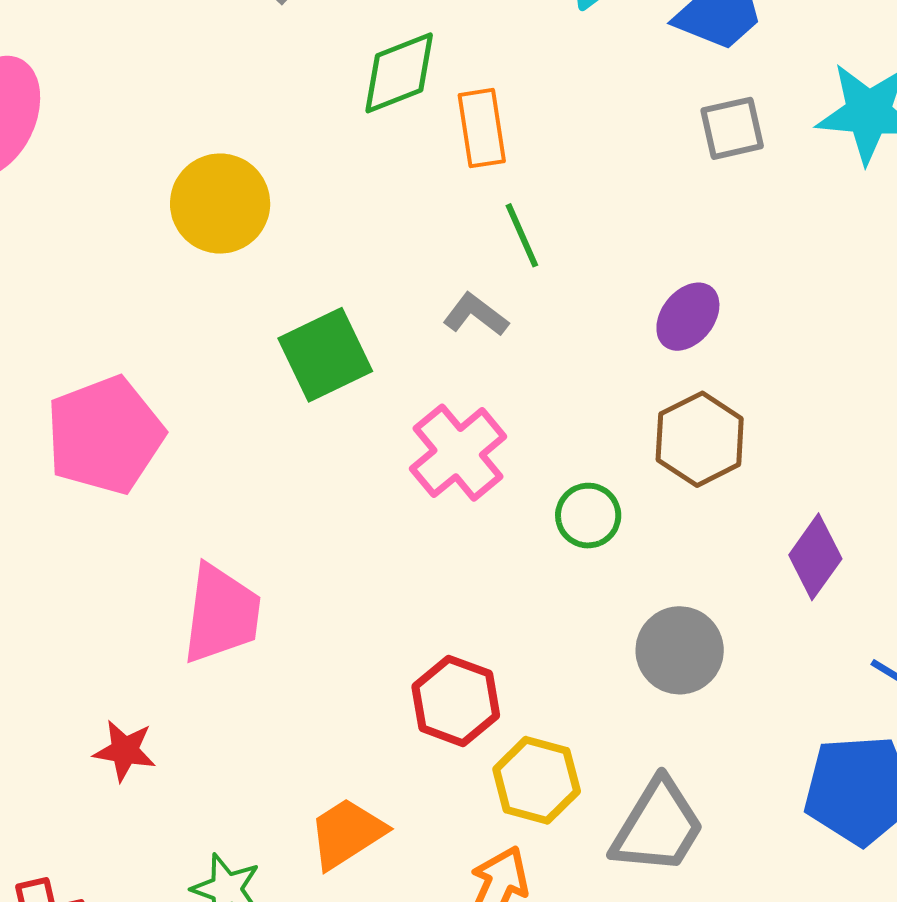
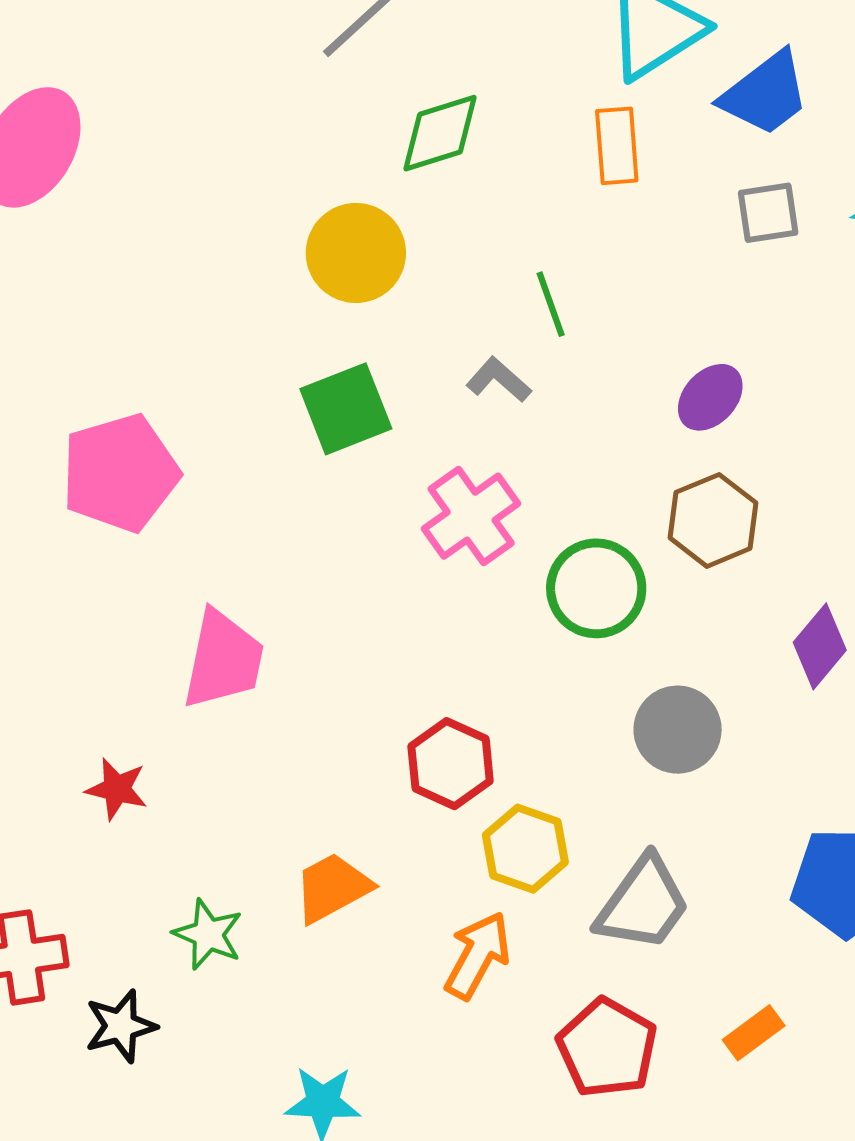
orange rectangle: (482, 128) -> (617, 146), moved
yellow circle: (220, 204) -> (356, 253), moved
green circle: (588, 516) -> (596, 588), size x1.5

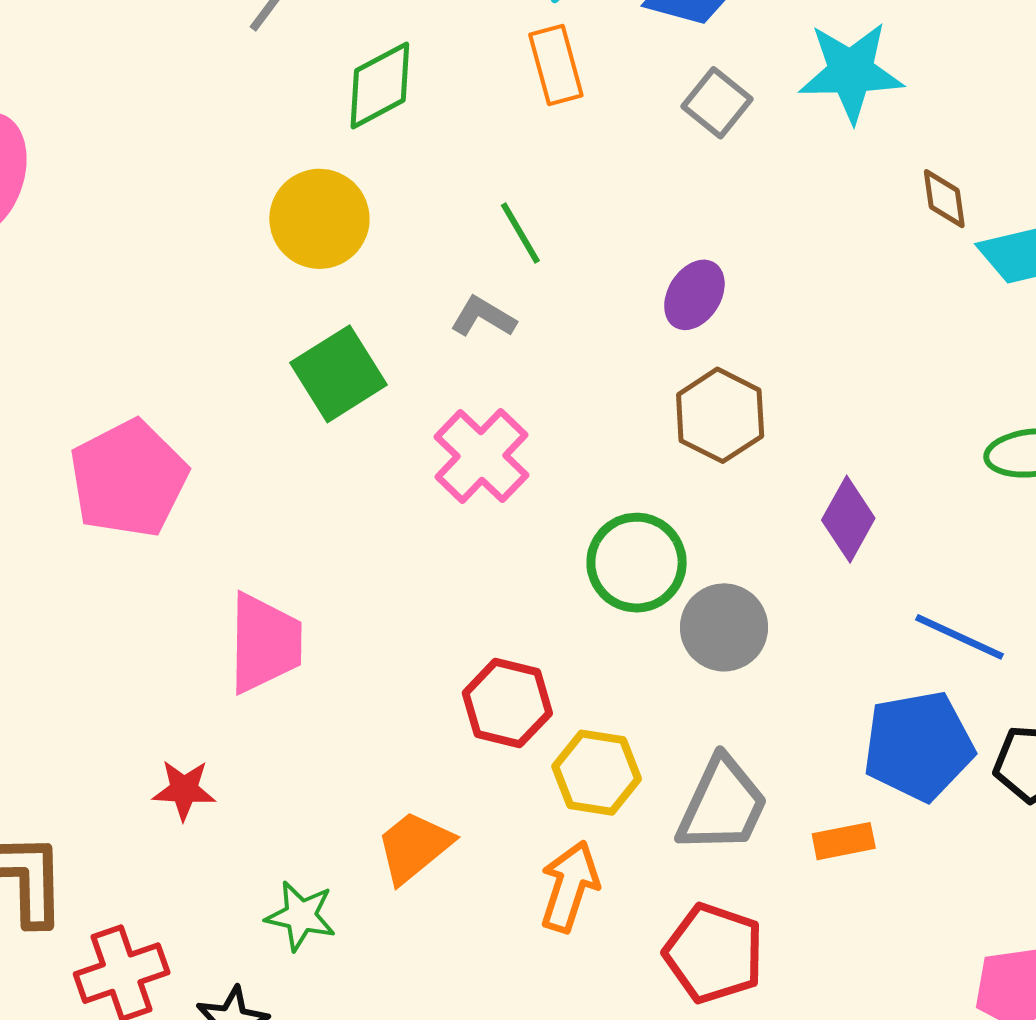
gray square: (768, 213) -> (717, 103), turned -32
green circle: (596, 588) -> (637, 563), moved
orange rectangle: (754, 1033) -> (844, 841), moved, turned 36

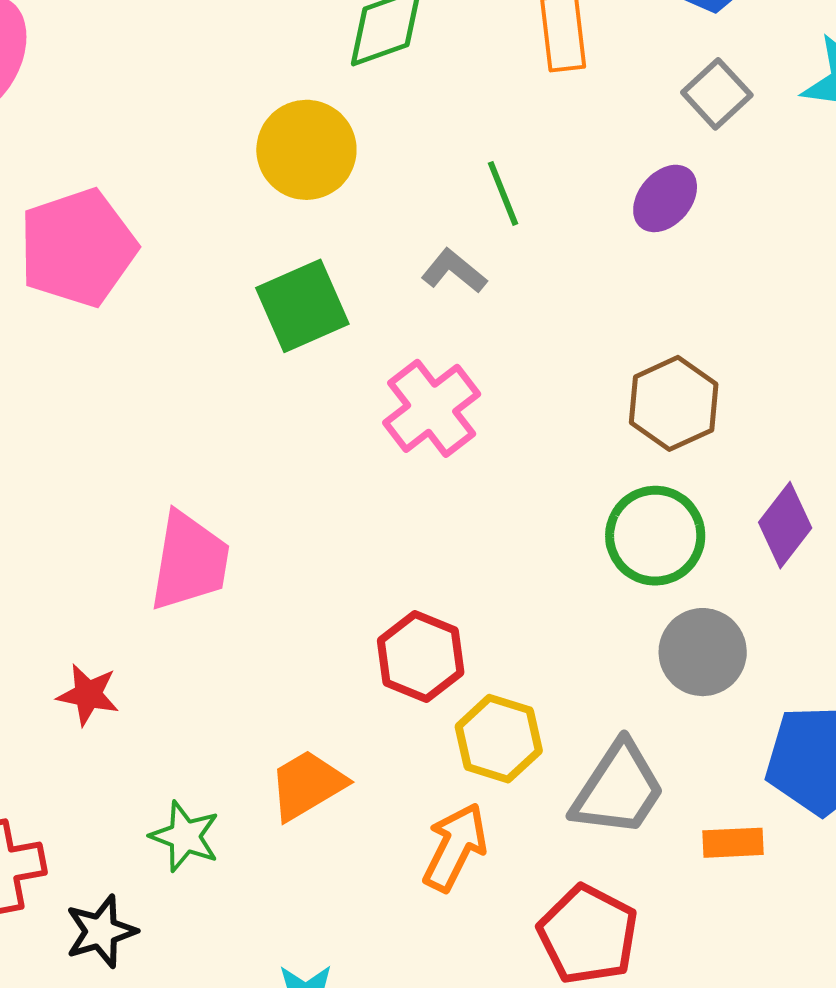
purple ellipse: (694, 295) -> (665, 198), moved
pink pentagon: (129, 479) -> (78, 248), moved
green circle: (637, 563) -> (655, 536), moved
gray circle: (724, 627) -> (703, 652), moved

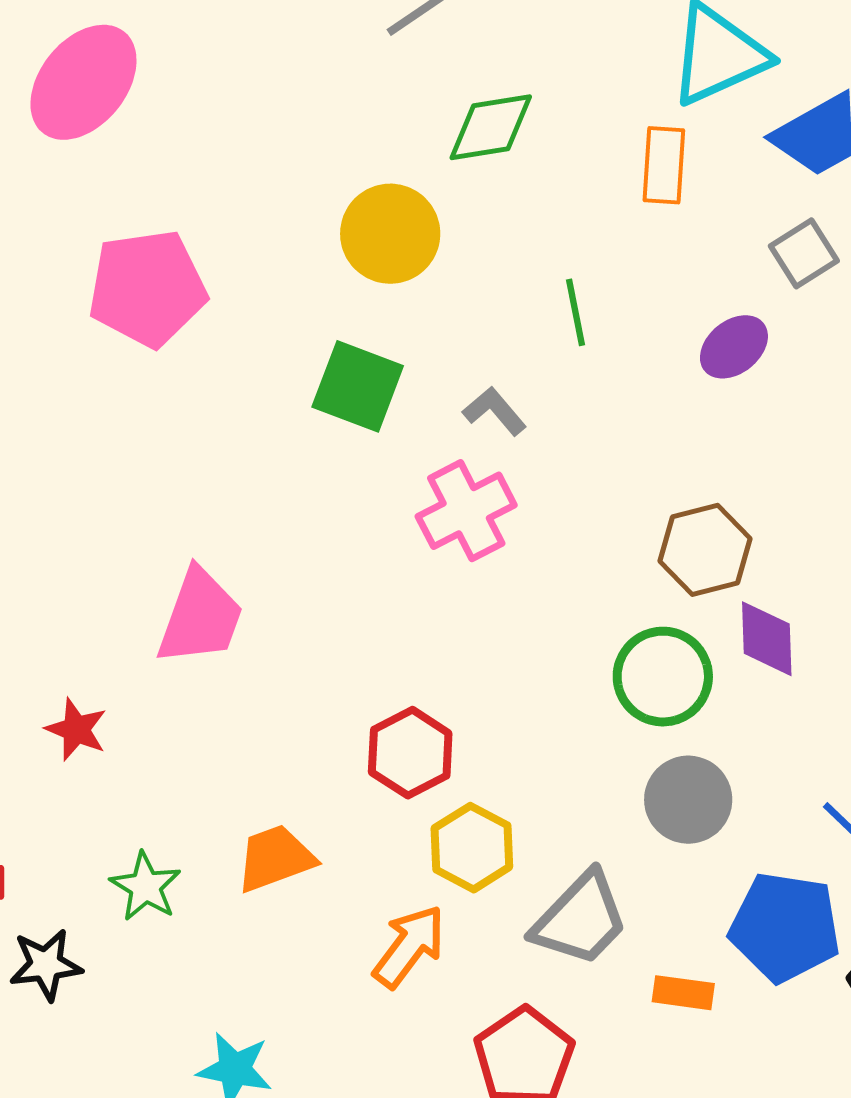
gray L-shape: (454, 271) -> (495, 411), moved
green square: (302, 306) -> (358, 386), turned 34
purple diamond: (785, 525) -> (767, 639), moved, turned -50

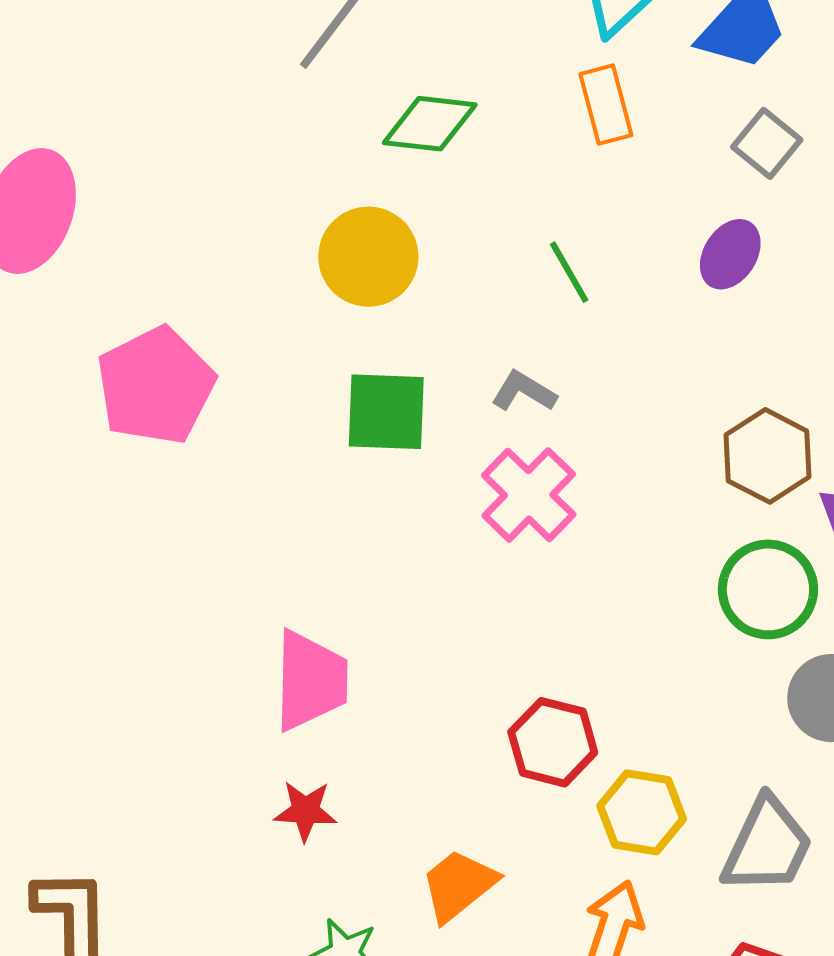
green diamond: (491, 127) -> (430, 124), turned 34
red star: (76, 729) -> (305, 811), moved

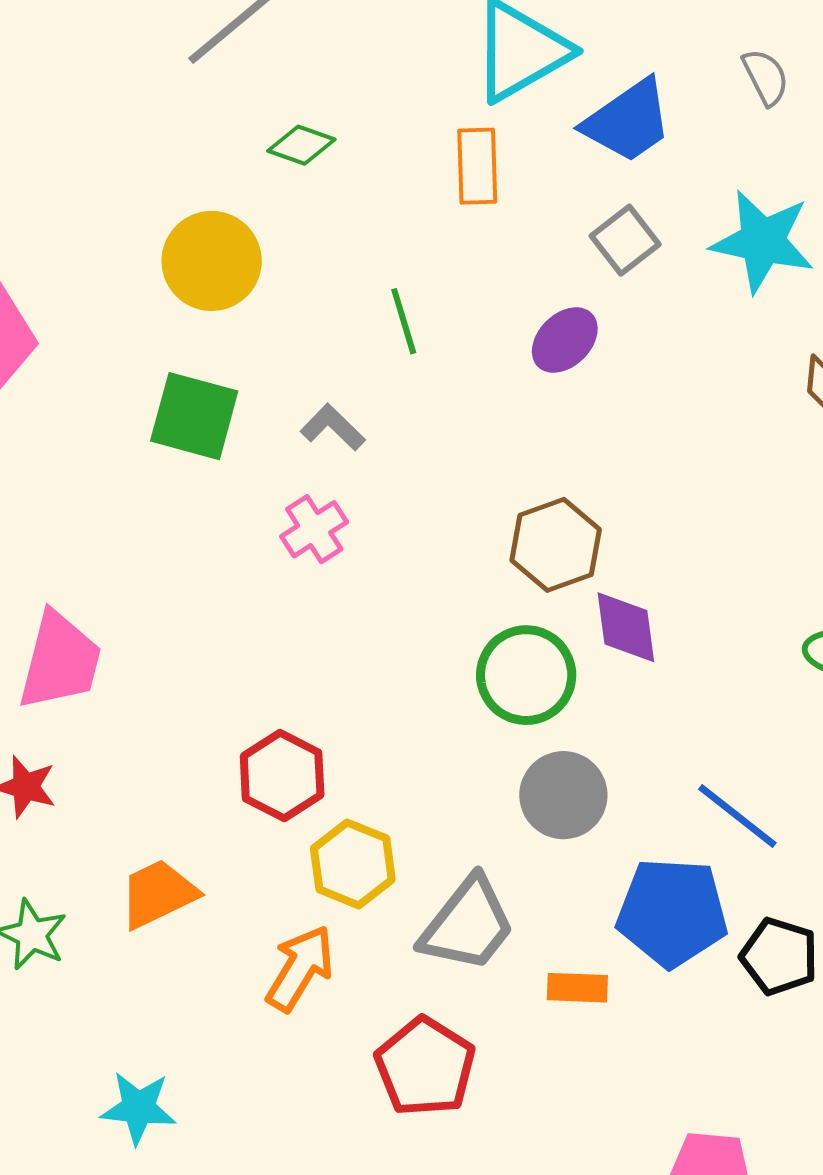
green diamond: (430, 124) -> (301, 145), size x0.7
pink cross: (529, 495) -> (314, 529), size x0.7

